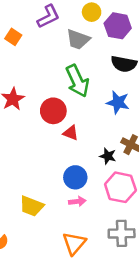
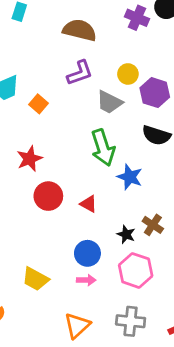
orange square: (13, 37) -> (39, 104), moved
blue star: (118, 102) -> (130, 177), moved
red circle: (53, 111) -> (48, 196), moved

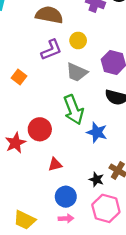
yellow circle: (128, 74) -> (78, 40), moved
red star: (29, 159) -> (15, 143), moved
red circle: (48, 196) -> (40, 129), moved
red triangle: (89, 204) -> (55, 164), moved, turned -40

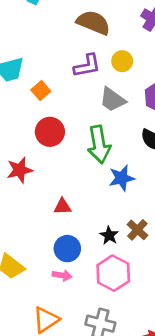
red circle: (40, 129) -> (50, 132), moved
blue star: (97, 132) -> (122, 178), turned 30

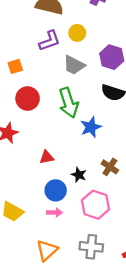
orange square: (41, 91) -> (15, 66), turned 32
black star: (109, 235) -> (79, 175), moved

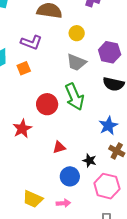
purple L-shape: (50, 41) -> (31, 42), moved, turned 45
red circle: (28, 98) -> (47, 104), moved
blue star: (91, 127) -> (108, 126), moved
pink arrow: (55, 213) -> (63, 203), moved

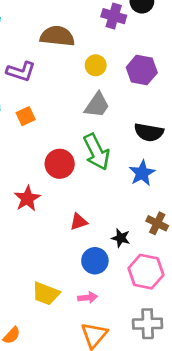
purple L-shape: (31, 42) -> (21, 71), moved
purple hexagon: (110, 52) -> (142, 70), moved
gray trapezoid: (76, 62) -> (97, 105), turned -75
blue star: (108, 126) -> (142, 173), moved

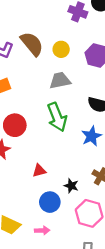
brown semicircle: (57, 36) -> (32, 44), moved, turned 40
gray trapezoid: (97, 105) -> (60, 80), turned -140
red circle: (60, 164) -> (15, 125), moved

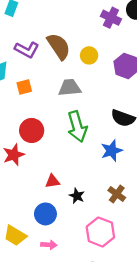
gray trapezoid: (60, 80) -> (70, 88), moved
black star: (71, 186) -> (77, 196), moved
blue circle: (50, 202) -> (45, 214), moved

